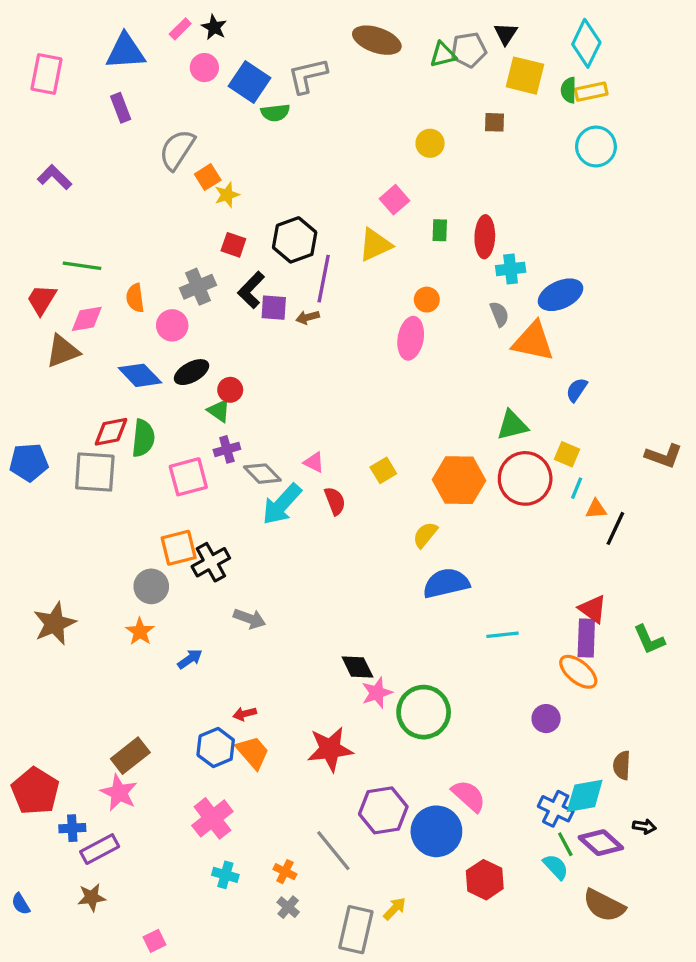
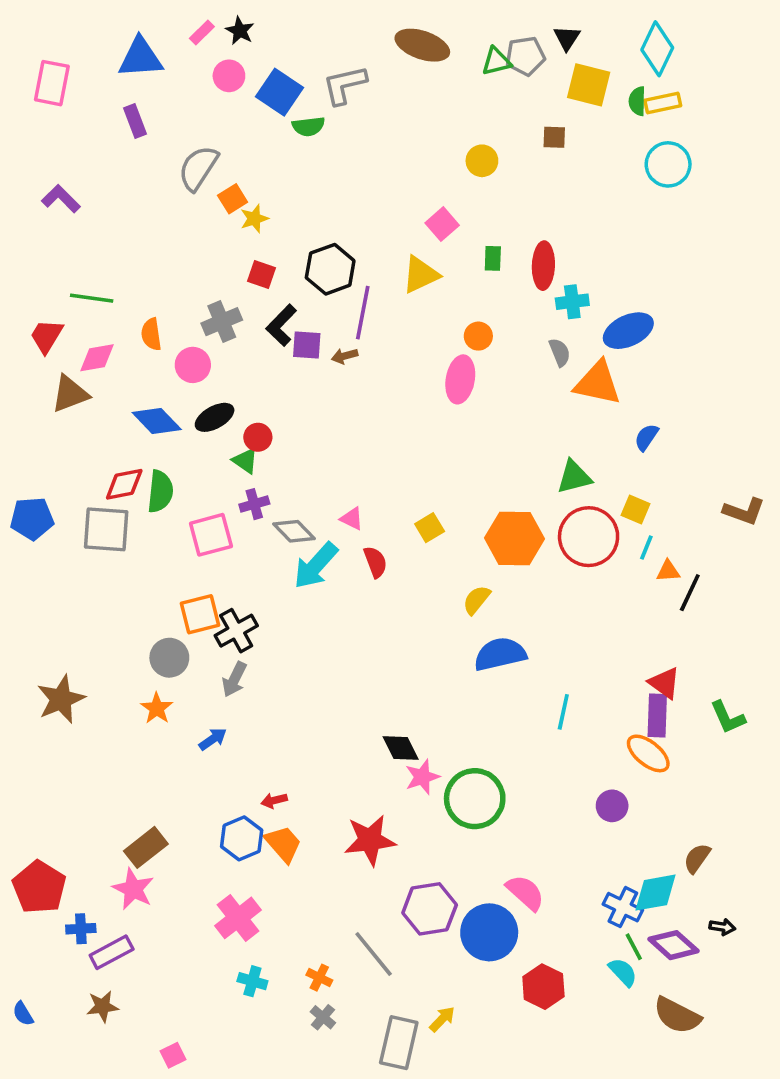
gray arrow: (250, 619) -> (234, 679), moved, turned 96
cyan line: (503, 635) -> (563, 712), turned -72
brown semicircle: (622, 765) -> (697, 858), turned 32

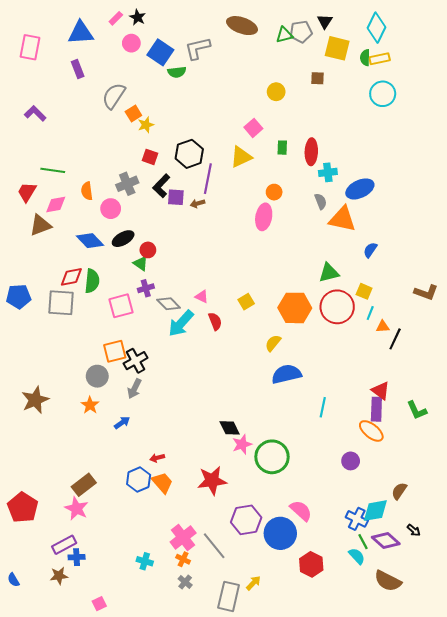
pink cross: (238, 918) -> (183, 537), moved
black arrow: (722, 927) -> (414, 530), turned 32
blue cross: (81, 929) -> (77, 557), moved

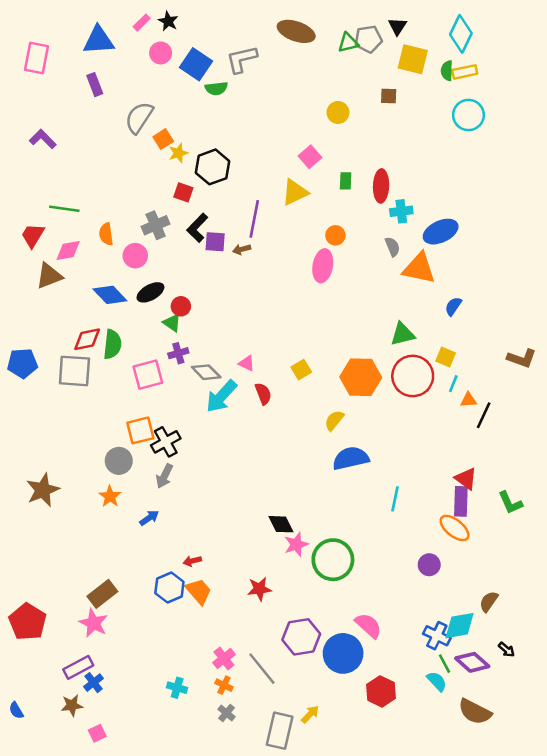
black hexagon: (189, 154) -> (213, 167), moved
red star: (212, 481) -> (259, 589), size x0.7
pink cross: (183, 537) -> (224, 659), size x0.7
blue cross: (77, 557) -> (93, 683), turned -35
pink square: (99, 604) -> (97, 733), moved

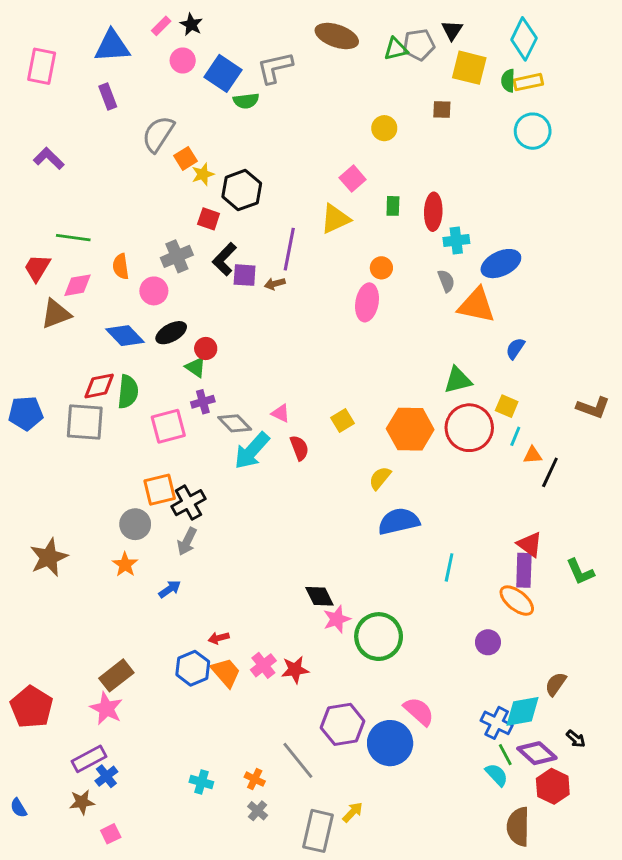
pink cross: (224, 659) -> (263, 665), moved
red hexagon: (381, 691) -> (553, 786), moved
brown semicircle: (475, 712) -> (518, 827), moved, turned 64

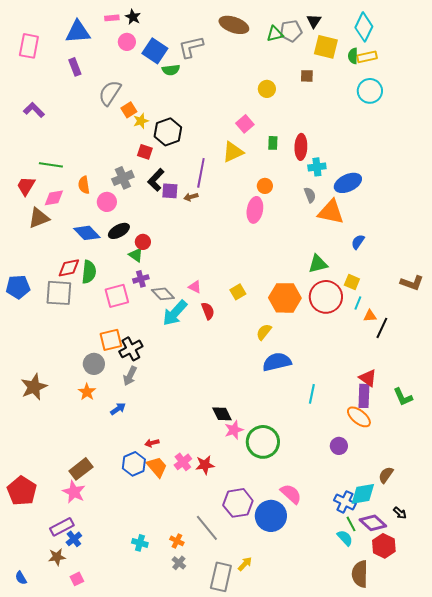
pink rectangle: (161, 26) -> (112, 18), turned 40
blue semicircle: (19, 808) -> (21, 578), moved

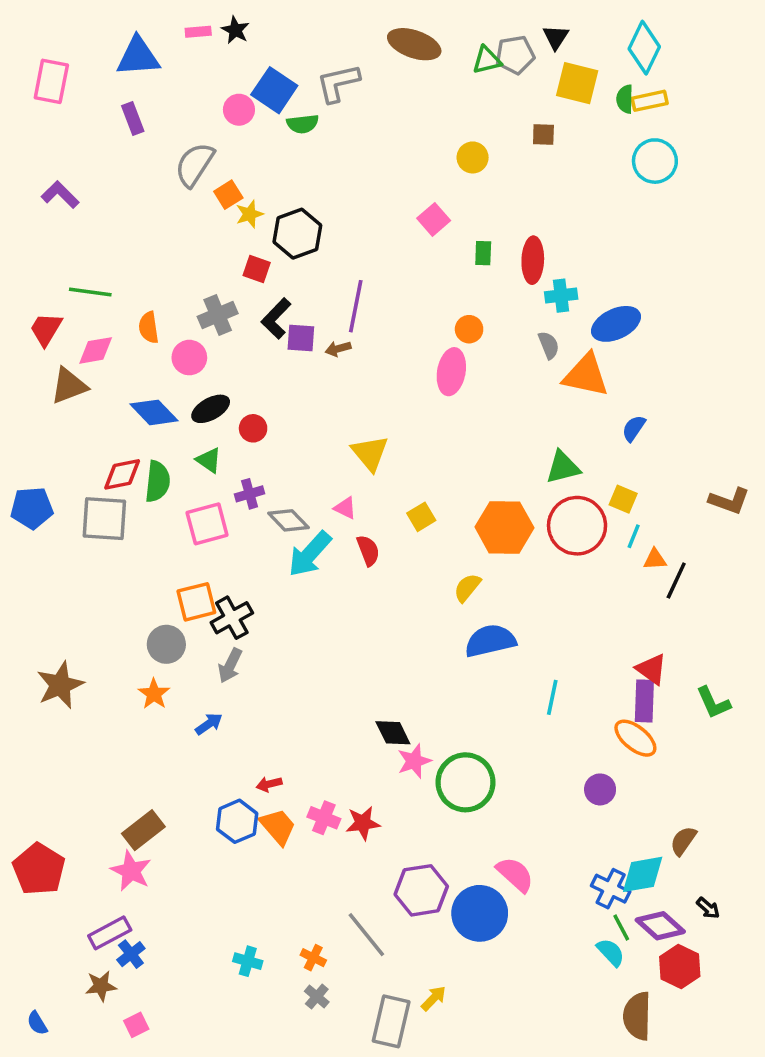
pink circle: (127, 42) -> (239, 110), moved
yellow triangle: (233, 152) -> (370, 453), moved, turned -45
green triangle: (136, 255) -> (209, 460), moved
pink cross: (183, 462) -> (324, 818), turned -30

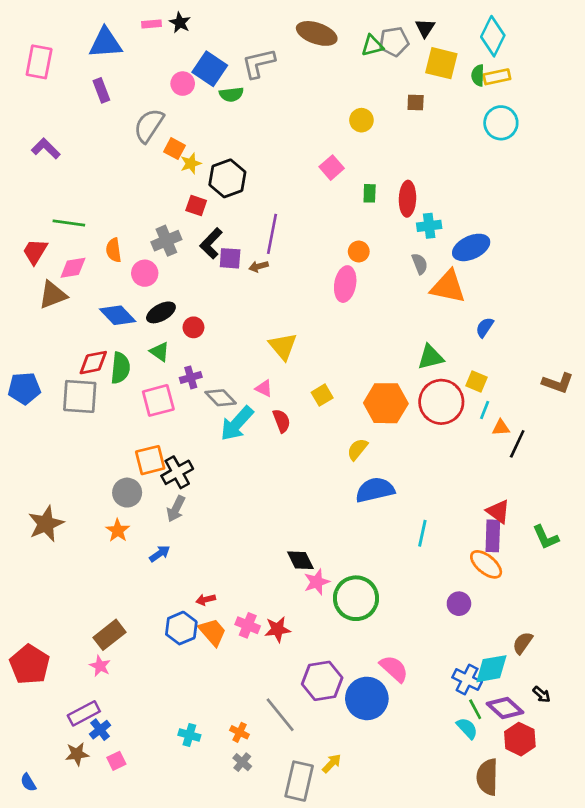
orange square: (228, 195) -> (175, 149), turned -30
pink star: (131, 871) -> (100, 666), size x0.7
pink square: (136, 1025) -> (116, 761), moved

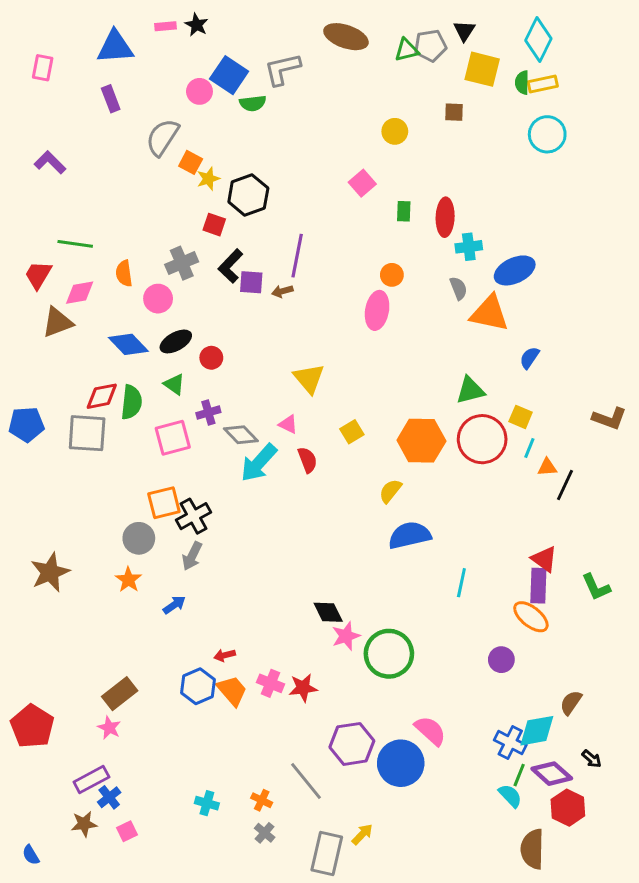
pink rectangle: (39, 62) -> (43, 68), size x0.7
green line: (475, 709) -> (519, 775), turned 50

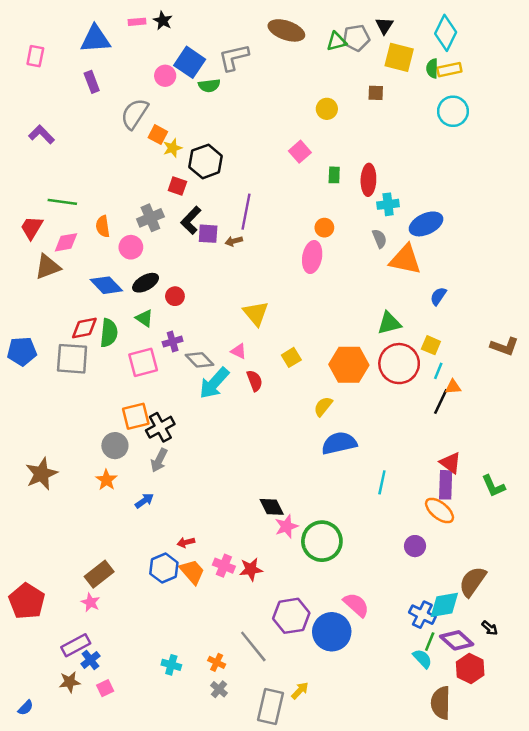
black line: (565, 485) -> (441, 402), moved
brown semicircle: (571, 703) -> (473, 582), size x1.5
blue semicircle: (31, 855) -> (26, 708), turned -105

